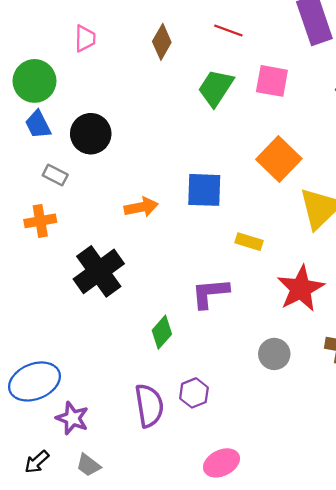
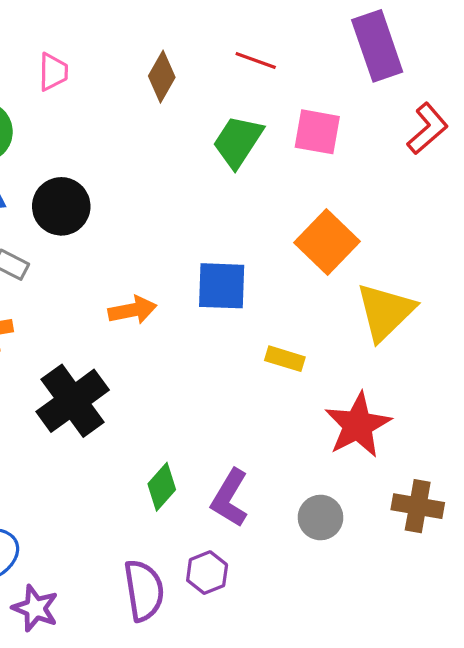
purple L-shape: (210, 293) -> (230, 498), moved, turned -54

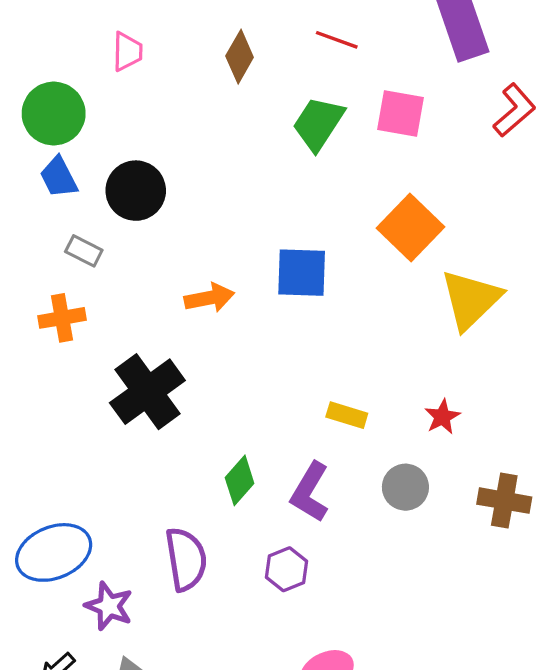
yellow rectangle: (285, 359) -> (347, 415), moved
red star: (358, 425) -> (442, 417), size x0.5
gray circle: (321, 517) -> (405, 487), moved
purple semicircle: (144, 590) -> (186, 559), moved

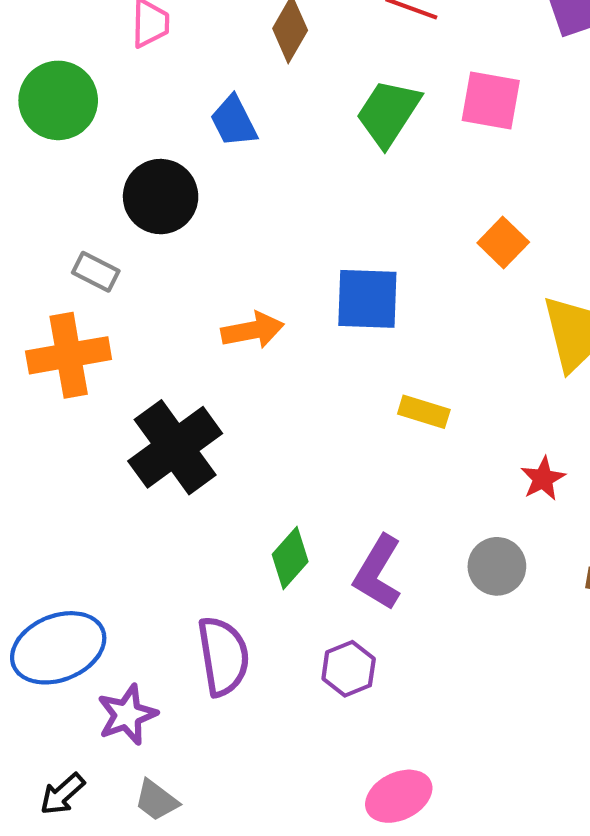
blue trapezoid: (59, 177) -> (234, 121), moved
orange square: (410, 227) -> (503, 242), size x0.6
orange cross: (62, 318) -> (69, 355), size x1.4
yellow rectangle: (347, 415) -> (424, 412), moved
purple star: (109, 606) -> (127, 715), turned 30

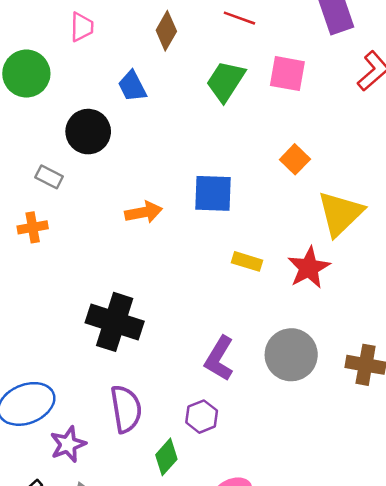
orange cross: (69, 355) -> (33, 227), size x0.6
black cross: (175, 447) -> (115, 322), moved, turned -36
red star: (543, 479) -> (309, 268), moved, size x1.6
green diamond: (290, 558) -> (166, 457), moved
gray circle: (497, 566) -> (291, 355), size x1.5

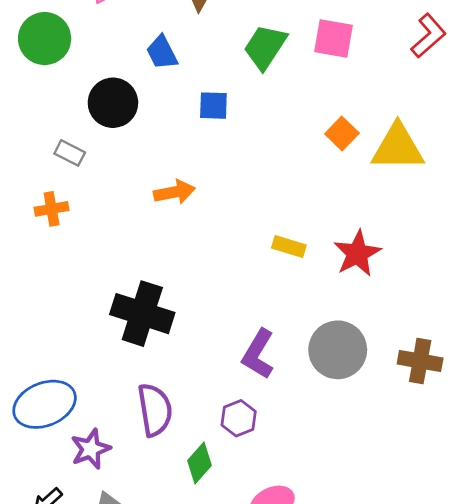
blue square: (213, 193) -> (213, 106), moved, size x0.7
yellow triangle: (340, 214) -> (398, 147), moved, turned 44

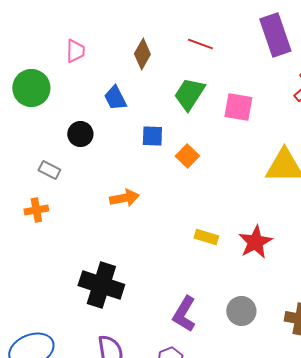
pink square: (334, 39) -> (238, 107), moved
black circle: (113, 103) -> (80, 134), size x0.7
orange square: (342, 133) -> (187, 156), moved
gray circle: (338, 350) -> (241, 311), size x0.7

